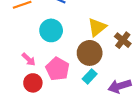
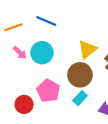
pink arrow: (29, 59) -> (20, 53), moved

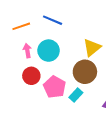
pink arrow: (20, 53) -> (27, 51), turned -144
cyan rectangle: (80, 98) -> (76, 95), moved
red circle: (24, 104) -> (31, 76), moved

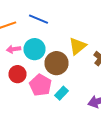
pink arrow: (27, 51) -> (14, 49), turned -88
brown circle: (85, 72) -> (56, 63), moved

